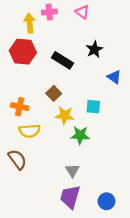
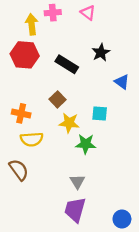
blue circle: (106, 201) -> (122, 219), moved

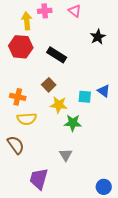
black star: (101, 53) -> (98, 37), moved
blue triangle: (122, 82) -> (104, 91), moved
purple trapezoid: (75, 210) -> (39, 179), moved

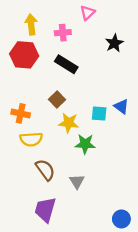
pink cross: (45, 11) -> (63, 33), moved
pink triangle: (75, 11) -> (87, 13), turned 40
brown semicircle: (16, 145) -> (45, 170), moved

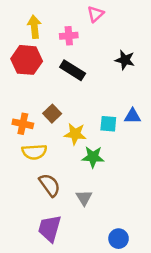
black star: (114, 43) -> (125, 60), moved, turned -30
brown square: (57, 99) -> (52, 114), moved
blue triangle: (121, 106) -> (133, 116), turned -35
blue circle: (121, 219) -> (119, 239), moved

